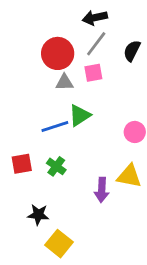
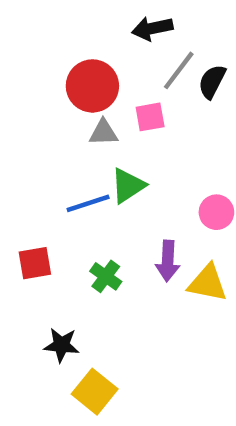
gray line: (96, 44) -> (179, 70), moved
green cross: (56, 166) -> (106, 276), moved
purple arrow: (102, 190) -> (168, 261), moved

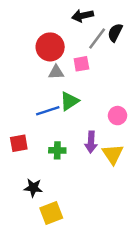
black semicircle: (212, 82) -> (115, 32), moved
green cross: (106, 276) -> (57, 150), turned -35
yellow triangle: (208, 283) -> (113, 154), turned 45
yellow square: (95, 392) -> (51, 213), turned 30

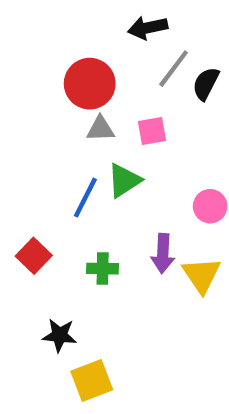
black semicircle: (115, 32) -> (206, 84), moved
pink square: (81, 64) -> (152, 131), moved
blue line: (48, 111) -> (85, 198), turned -45
red square: (19, 143) -> (34, 256), turned -36

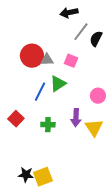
red circle: (90, 84) -> (32, 56), moved
pink square: (152, 131) -> (71, 61), turned 32
black star: (60, 335) -> (26, 175), moved

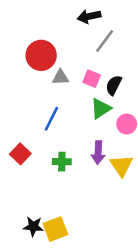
black semicircle: (96, 39) -> (114, 85), moved
red circle: (32, 56) -> (41, 55), moved
green triangle: (58, 84) -> (101, 108), moved

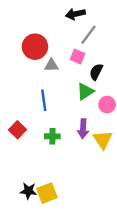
pink square: (92, 79) -> (78, 57), moved
blue line: (51, 119) -> (44, 100), turned -35

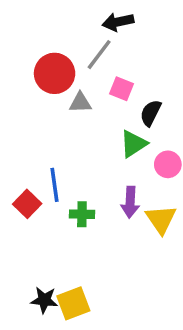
gray line: (89, 35) -> (99, 55), moved
blue line: (44, 100) -> (55, 185), moved

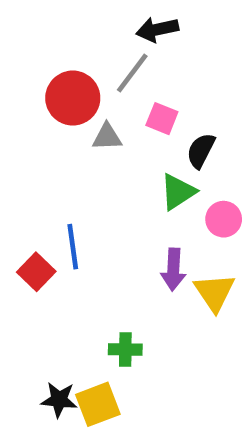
green cross: (82, 214) -> (125, 349), moved

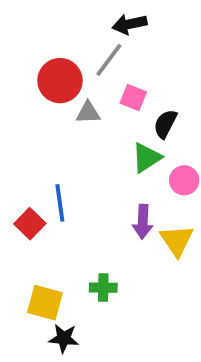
black star: (59, 400) -> (64, 338), moved
yellow square: (98, 404) -> (45, 303), moved, turned 36

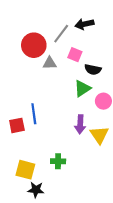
black arrow: (130, 24) -> (84, 24), moved
black semicircle: (165, 124) -> (93, 69), turned -105
red square: (30, 224) -> (17, 125), turned 35

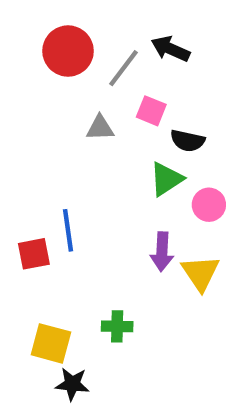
black arrow: (84, 24) -> (170, 49), turned 36
red circle: (34, 45) -> (68, 51), moved

